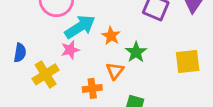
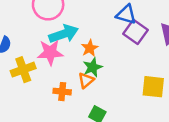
pink star: (70, 50) -> (50, 53), size x1.5
green star: (136, 52) -> (93, 67), moved

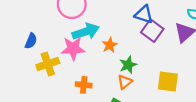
green star: (93, 67) -> (128, 65), moved
orange triangle: (86, 80) -> (125, 82), moved

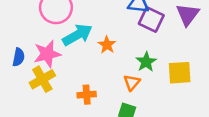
pink star: (73, 49) -> (47, 54), moved
green star: (128, 65) -> (146, 62), moved

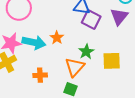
cyan arrow: (77, 35) -> (34, 42), moved, turned 40
orange triangle: (132, 82) -> (75, 67), size x1.5

